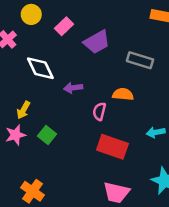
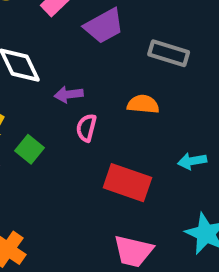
pink semicircle: (99, 111) -> (86, 128), moved
green square: (47, 135) -> (29, 149), moved

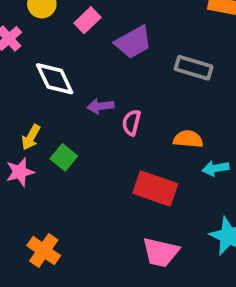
orange semicircle: (143, 104) -> (188, 139), moved
pink semicircle: (86, 128) -> (131, 123), moved

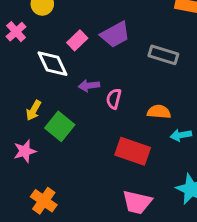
pink rectangle: (88, 20) -> (77, 40), moved
green square: (64, 157) -> (60, 126), size x1.4
pink star: (20, 172) -> (25, 151), moved

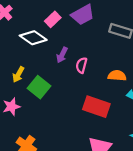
white diamond: (52, 64) -> (33, 38), turned -30
purple arrow: (89, 86) -> (62, 55), turned -56

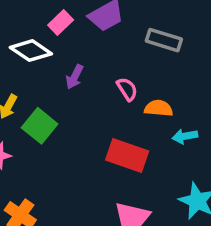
pink semicircle: (81, 65) -> (127, 89), moved, turned 133

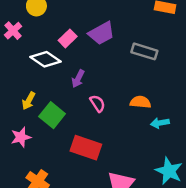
pink semicircle: (127, 89) -> (97, 103), moved
red rectangle: (127, 156) -> (86, 148), moved

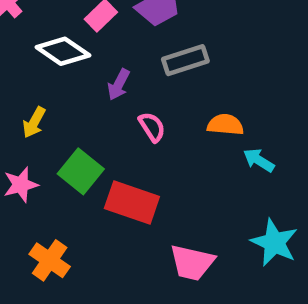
gray rectangle: (144, 51) -> (185, 60), moved, turned -35
green square: (52, 115) -> (81, 171), moved
cyan arrow: (160, 123) -> (259, 160), turned 42

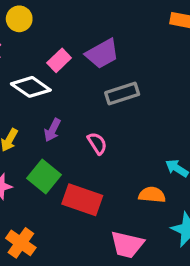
purple arrow: (119, 85) -> (52, 130), moved
orange semicircle: (225, 125) -> (152, 195), moved

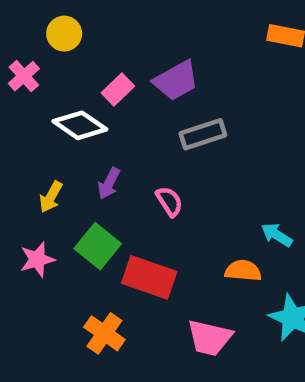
orange cross: (21, 243) -> (104, 333), moved

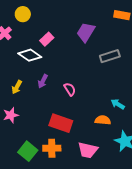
purple trapezoid: (176, 81) -> (86, 32), moved, turned 150
gray rectangle: (203, 134) -> (110, 56), moved
green square: (98, 246) -> (28, 151), moved
orange cross: (104, 333) -> (52, 148), moved, turned -36

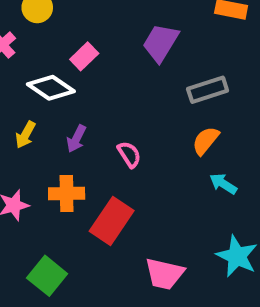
yellow arrow: (17, 87) -> (25, 135), moved
orange semicircle: (103, 120) -> (206, 141), moved, turned -56
red rectangle: (61, 123) -> (112, 221), turned -75
orange cross: (52, 148) -> (67, 194), moved

